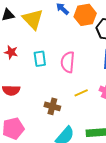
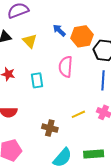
yellow triangle: (33, 19) -> (30, 41), size x0.7
pink semicircle: (68, 62) -> (66, 67), moved

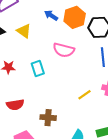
pink semicircle: (66, 67) -> (64, 50), turned -70
brown cross: (50, 128) -> (48, 118), moved

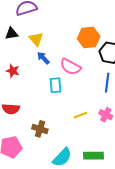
blue arrow: (51, 15) -> (43, 58), moved
cyan rectangle: (38, 68) -> (56, 85), moved

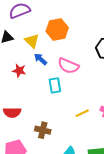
orange hexagon: (89, 37) -> (57, 30), moved
red star: (13, 71) -> (19, 71), moved

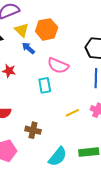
yellow triangle: (32, 41) -> (22, 30), moved
blue arrow: (40, 59) -> (28, 48), moved

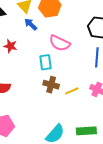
brown cross: (33, 130) -> (51, 85), moved

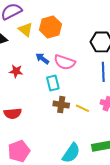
blue arrow: (31, 24) -> (42, 59), moved
yellow line: (72, 91) -> (82, 108), turned 56

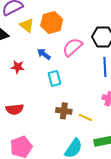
pink semicircle: (65, 62) -> (72, 47), moved, turned 120
brown cross: (61, 105) -> (64, 111), moved
yellow line: (82, 108) -> (85, 117), moved

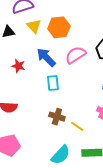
blue arrow: (44, 54) -> (46, 57), size x1.5

